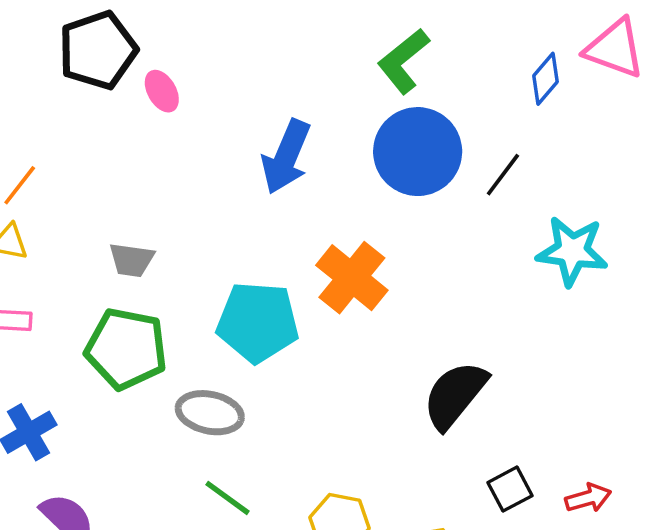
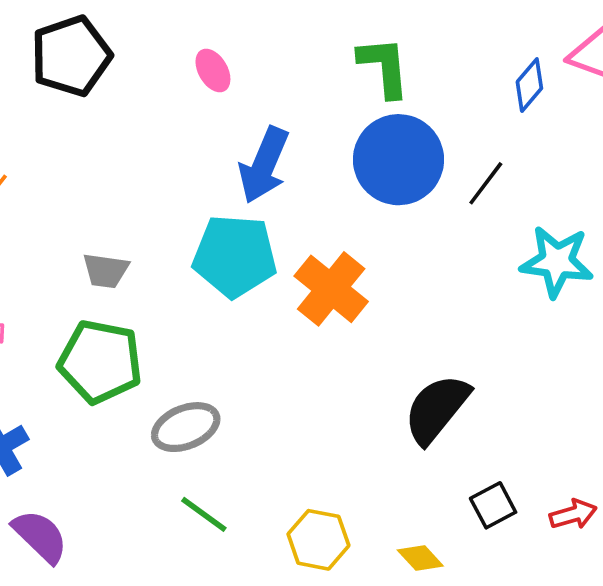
green L-shape: (403, 61) -> (384, 67), turned 124
pink ellipse: (162, 91) -> (213, 71), moved
cyan pentagon: (258, 322) -> (235, 256), moved
gray ellipse: (210, 413) -> (186, 427), turned -34

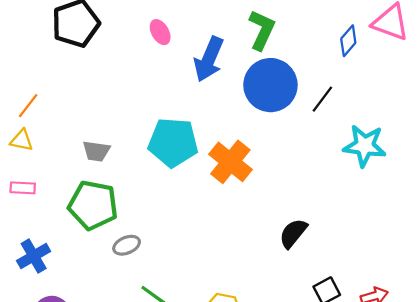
green L-shape: (384, 67) -> (262, 30), turned 30
blue arrow: (264, 165) -> (209, 59), moved
black semicircle: (437, 409) -> (293, 233), size x0.7
gray ellipse: (186, 427) -> (127, 245), moved, size x0.7

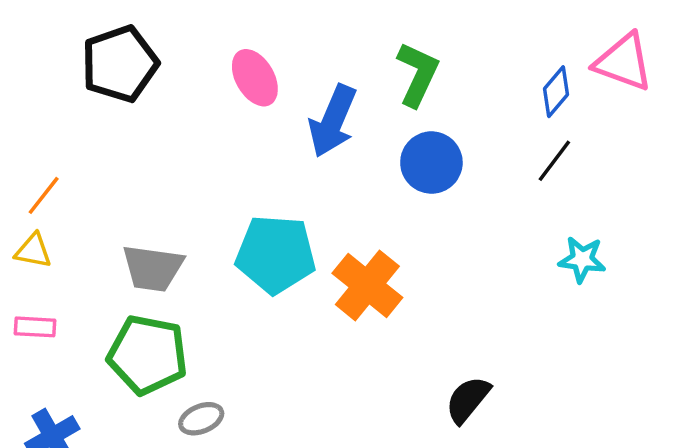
pink ellipse: (160, 32) -> (255, 78), size x1.4
blue circle: (270, 85) -> (431, 163), size x0.7
black line: (322, 99) -> (554, 161), moved
cyan star: (365, 146) -> (582, 259), size x0.7
gray trapezoid: (96, 151) -> (153, 268), size x1.4

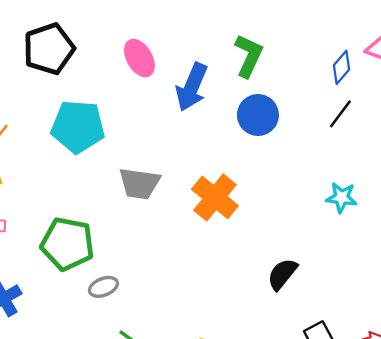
cyan pentagon: (276, 254) -> (78, 127), moved
cyan star: (582, 259) -> (342, 197), moved
gray trapezoid: (153, 268) -> (139, 184), moved

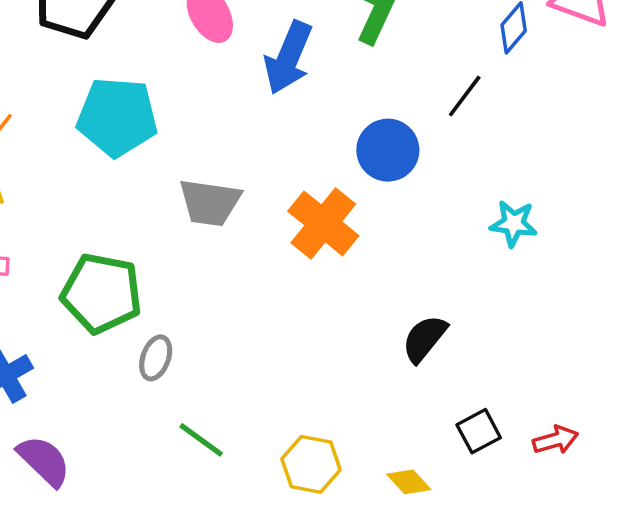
black line: (340, 114) -> (465, 96), moved
blue circle: (258, 115) -> (388, 150), moved
gray ellipse: (103, 287) -> (156, 358), turned -48

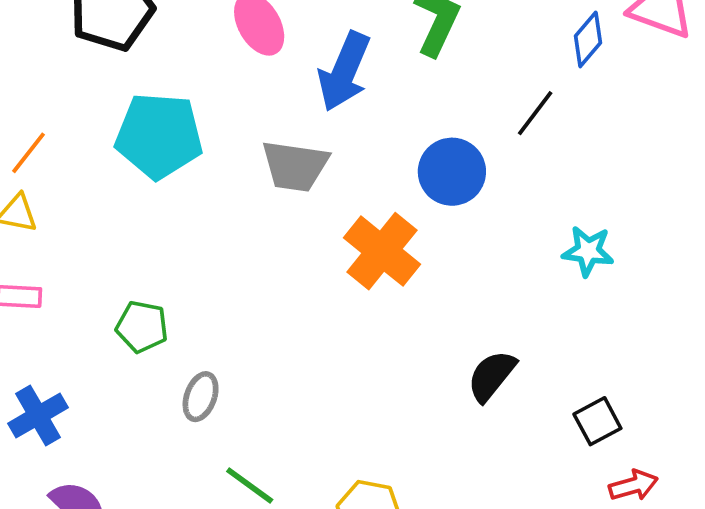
gray trapezoid: (210, 202) -> (295, 166), moved
green pentagon: (102, 293) -> (142, 327), size x0.6
black square: (479, 431) -> (597, 421), moved

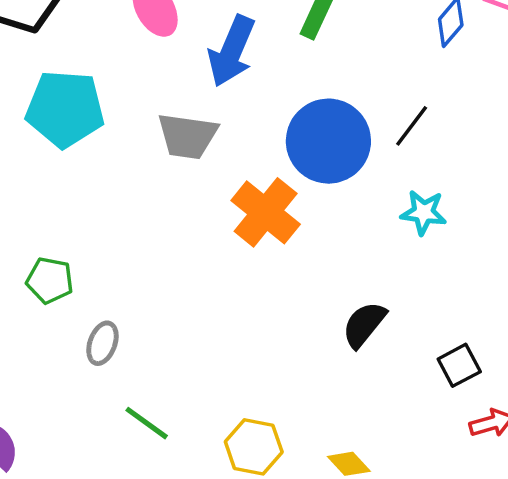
black line: (535, 113) -> (412, 126), moved
blue circle: (452, 172) -> (328, 141), size x1.4
cyan star: (588, 251) -> (424, 212), moved

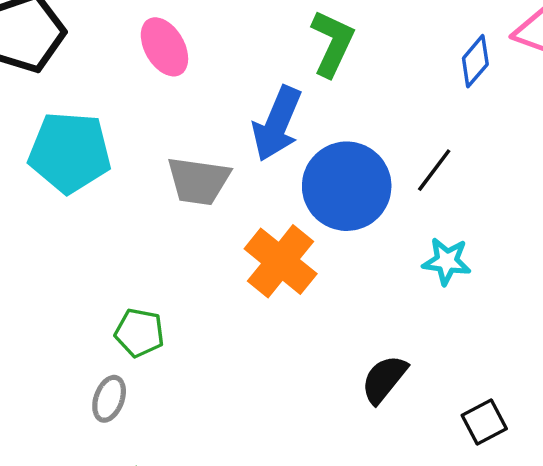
blue arrow: (232, 51) -> (277, 124), moved
green pentagon: (50, 280) -> (139, 333), moved

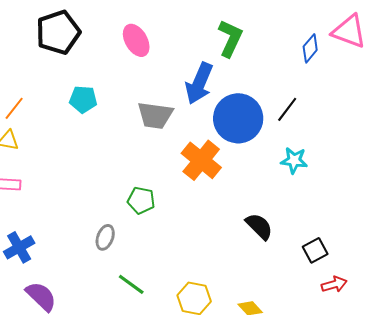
cyan pentagon: (70, 152) -> (83, 99), size x0.6
green pentagon: (139, 333) -> (141, 200), moved
black semicircle: (384, 379) -> (259, 226), turned 96

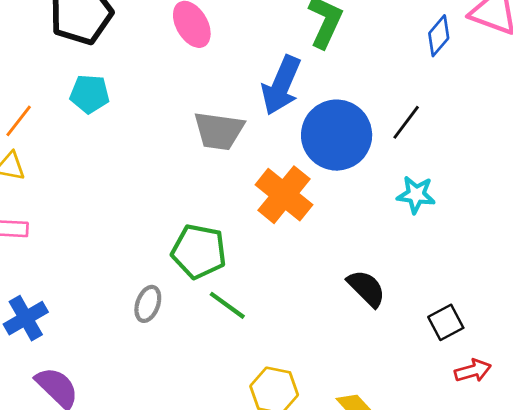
cyan pentagon: (83, 99) -> (90, 94), moved
green pentagon: (141, 200) -> (199, 251), size x1.4
green line: (131, 284) -> (227, 305), moved

